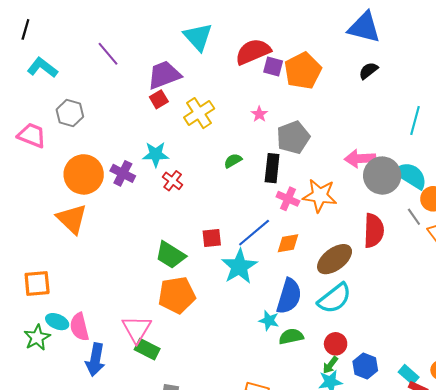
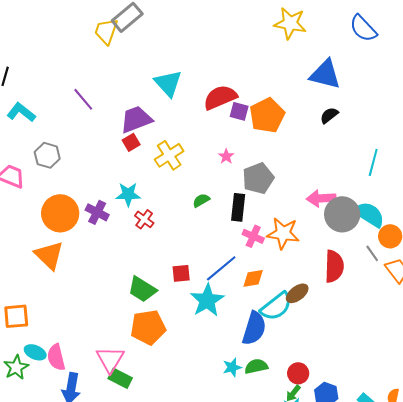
brown ellipse: (335, 259) -> (297, 293), size x0.7
cyan semicircle: (335, 298) -> (276, 306), moved
cyan star: (269, 321) -> (232, 367), moved, turned -30

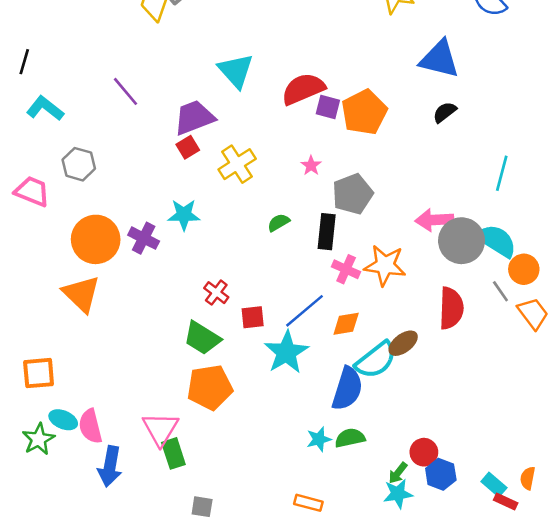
red cross: (144, 219) -> (216, 293), moved
red circle: (298, 373) -> (424, 452), moved
green rectangle: (120, 378) -> (173, 453), turned 45

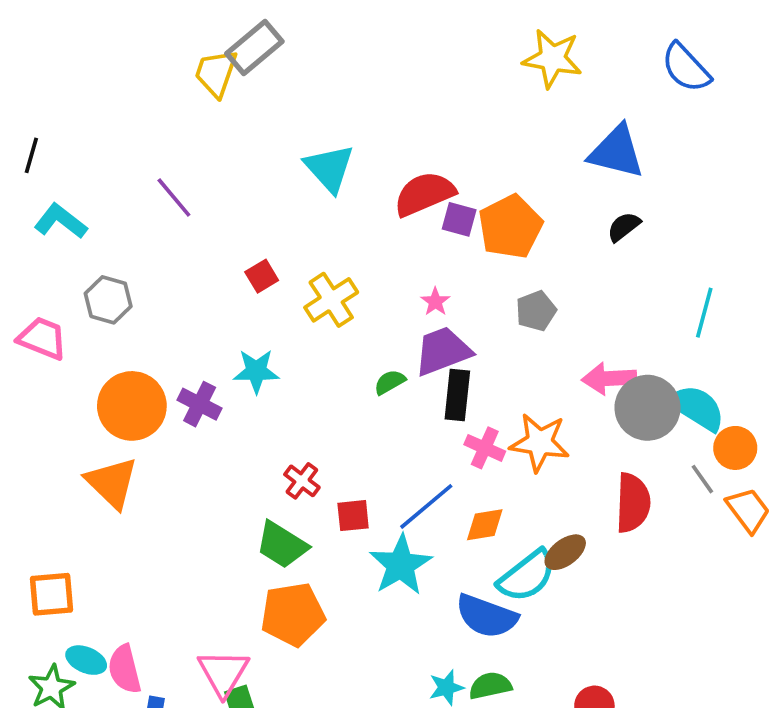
purple trapezoid: (194, 117) -> (443, 351), moved
gray pentagon: (353, 194) -> (536, 311), moved, size x0.7
blue semicircle: (347, 389) -> (487, 616), turned 93

